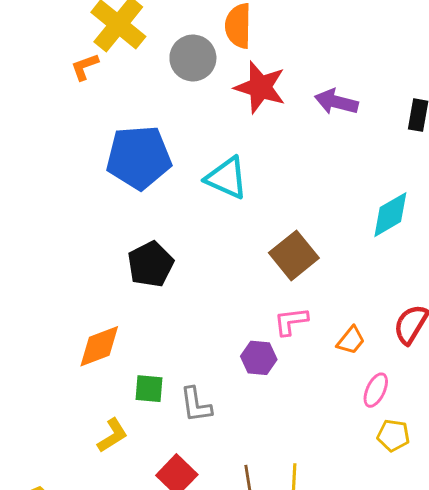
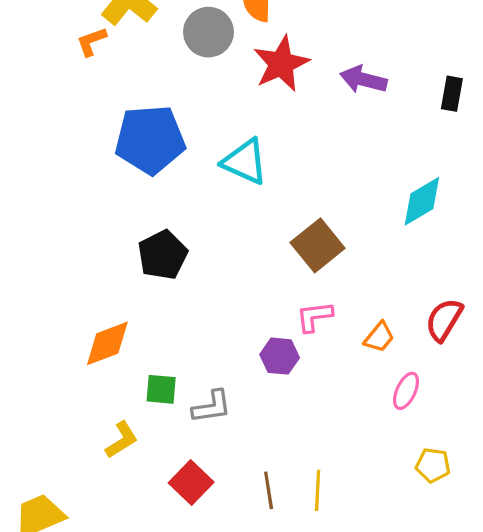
red star: (260, 87) -> (281, 64), turned 30
gray L-shape: (196, 405) -> (212, 407), turned -90
yellow pentagon: (393, 435) -> (433, 465), moved

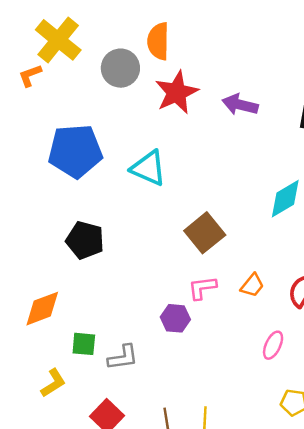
black pentagon: (163, 255) -> (85, 240), turned -30
orange trapezoid: (379, 337) -> (252, 285), moved

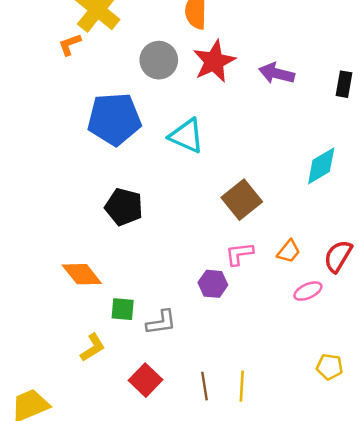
gray circle: (120, 68) -> (159, 60), moved
orange diamond: (42, 309) -> (82, 274), turned 72
pink ellipse: (273, 345) -> (308, 291), moved, turned 40

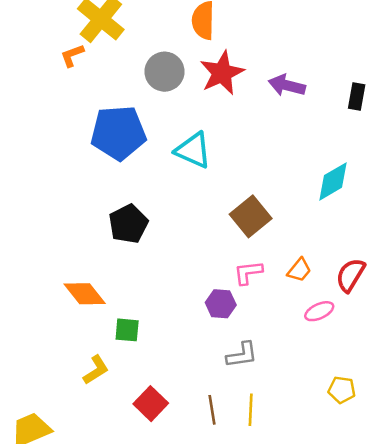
black pentagon: (124, 207) -> (128, 224), turned 30
gray L-shape: (161, 322) -> (242, 355), moved

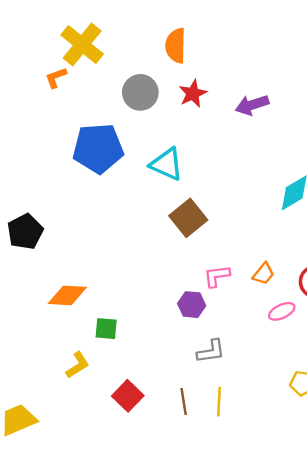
red star: (222, 73) -> (193, 94), size x0.7
purple arrow: (287, 85) -> (252, 105), turned -32
brown square: (251, 216) -> (188, 218), moved
black pentagon: (128, 224) -> (25, 232), moved
orange diamond: (85, 294) -> (67, 295), turned -48

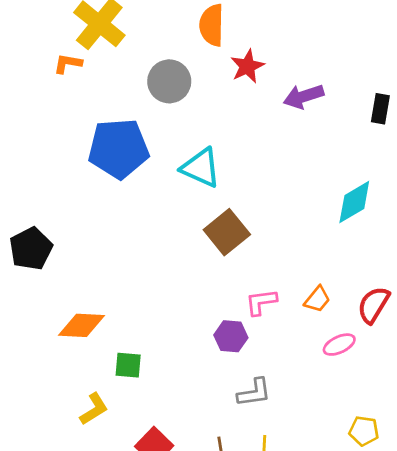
orange L-shape: (56, 78) -> (68, 64), turned 30
red star: (193, 94) -> (247, 66), moved

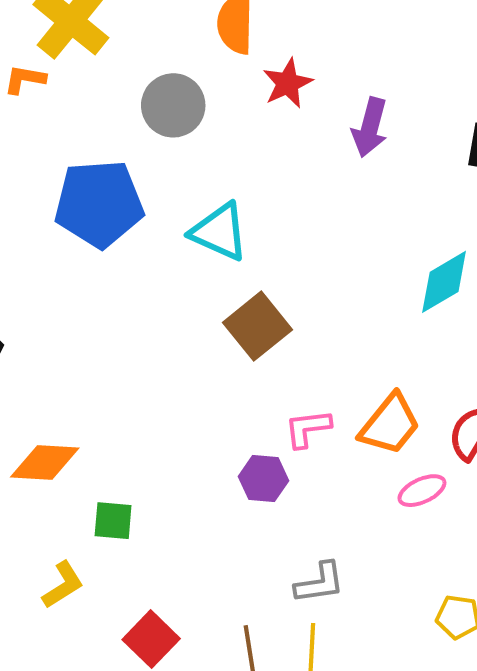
purple arrow: (304, 96) -> (370, 127), turned -57
orange trapezoid: (317, 299) -> (390, 424), size x1.6
gray L-shape: (254, 393) -> (320, 583), moved

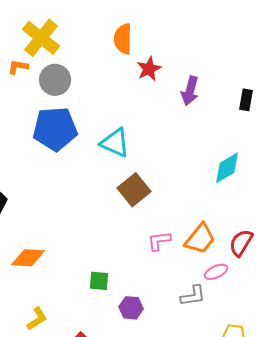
gray circle: (173, 105) -> (55, 80), moved
purple hexagon: (263, 479) -> (131, 308), moved
green square: (113, 521) -> (99, 281), moved
gray L-shape: (320, 583) -> (193, 296), moved

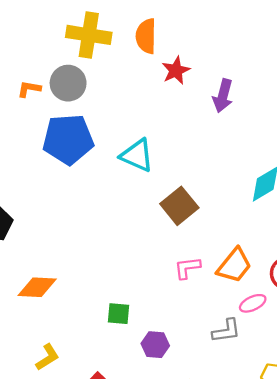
yellow cross: (41, 38) -> (89, 35), moved, turned -30
orange L-shape: (18, 67) -> (29, 89), moved
brown square: (134, 190) -> (179, 206), moved

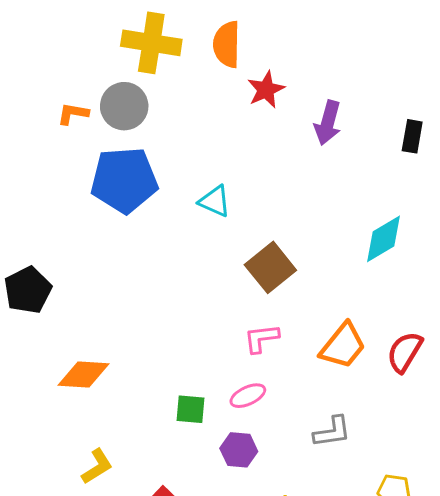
cyan triangle: (137, 155) -> (215, 201), size x0.7
pink L-shape: (187, 268) -> (261, 338), moved
pink ellipse: (253, 303) -> (248, 396), moved

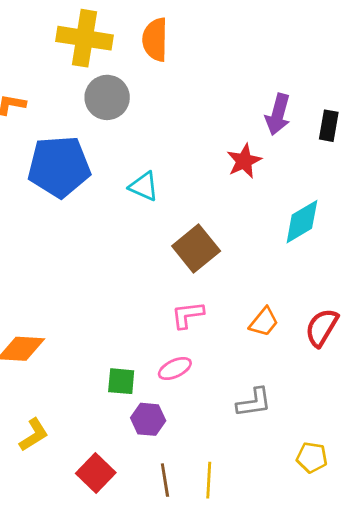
red star: (266, 90) -> (244, 161), moved
gray circle: (124, 106) -> (107, 97), moved
purple arrow: (328, 123) -> (278, 114), moved
orange trapezoid: (343, 346) -> (264, 322), size x0.7
purple hexagon: (239, 450) -> (148, 419), moved

